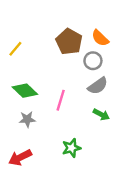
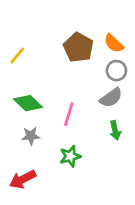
gray circle: (93, 61) -> (116, 71), moved
green arrow: (101, 114) -> (115, 130), turned 49
green star: (71, 148) -> (70, 156), moved

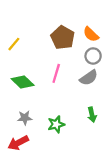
pink line: (69, 114) -> (56, 73), moved
green arrow: (115, 130) -> (92, 115), moved
gray star: (31, 136) -> (25, 118), moved

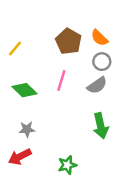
green arrow: (92, 115) -> (101, 126), size x1.5
green star: (56, 124) -> (67, 165), moved

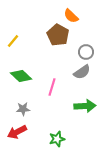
orange semicircle: (99, 38) -> (71, 16), moved
pink line: (61, 81) -> (52, 87), moved
green arrow: (101, 126) -> (85, 106), turned -80

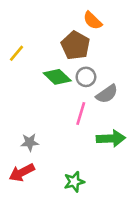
gray circle: (86, 52) -> (86, 77), moved
green diamond: (21, 76) -> (57, 77), moved
pink line: (52, 87) -> (81, 114), moved

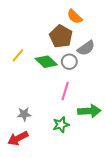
yellow line: (17, 53) -> (18, 55), moved
gray semicircle: (107, 94) -> (86, 48), moved
green star: (74, 182) -> (61, 125), moved

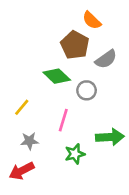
yellow line: (18, 55) -> (22, 107), moved
gray circle: (69, 62) -> (87, 90), moved
pink line: (65, 91) -> (63, 120), moved

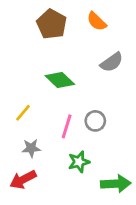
brown pentagon: (75, 45) -> (52, 24), moved
gray circle: (87, 90) -> (95, 121), moved
green arrow: (110, 137) -> (116, 184), moved

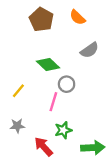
gray circle: (95, 121) -> (67, 84), moved
gray star: (31, 148) -> (17, 126), moved
red arrow: (23, 180) -> (44, 147), moved, turned 75

